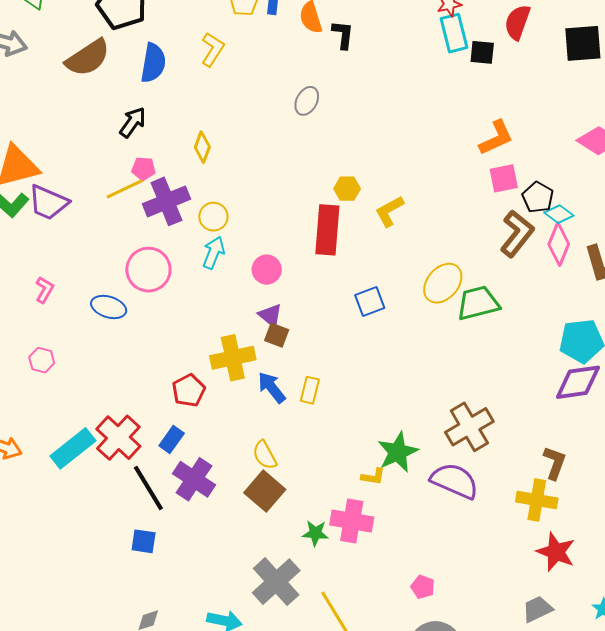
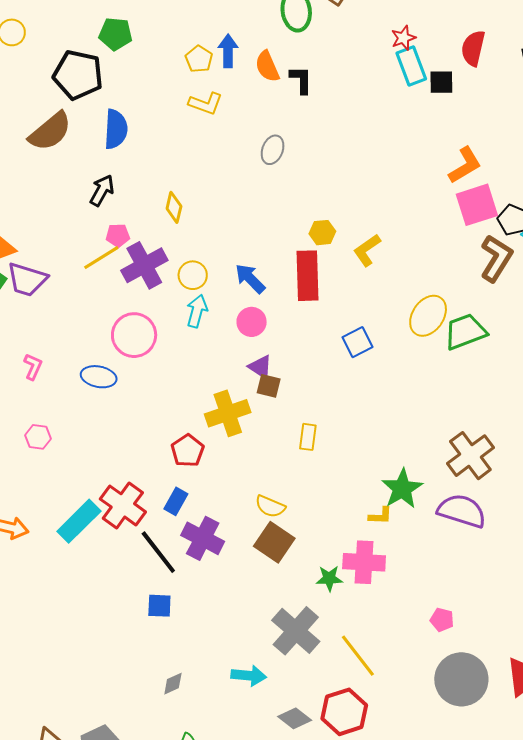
yellow L-shape: (213, 49) -> (206, 104), moved, turned 84
pink square: (504, 178) -> (477, 205), size x1.4
blue arrow: (272, 387) -> (250, 278), moved
yellow semicircle: (265, 455) -> (270, 506), turned -32

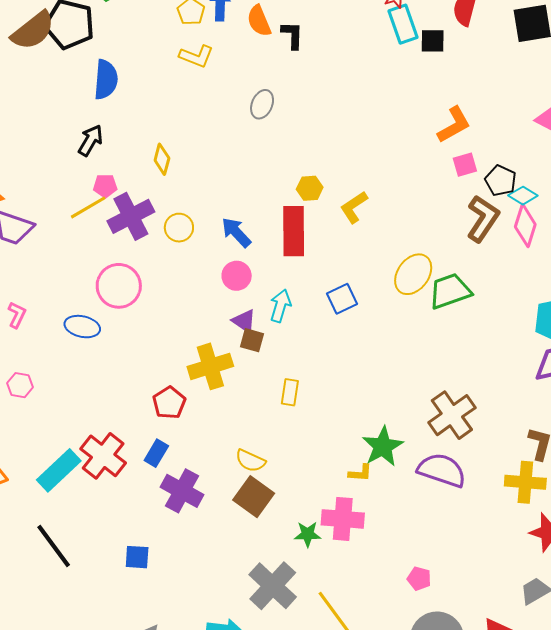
brown semicircle: (50, 131) -> (33, 31), moved
pink square: (477, 205) -> (465, 165), size x0.6
cyan arrow: (197, 311) -> (280, 306), moved
black line: (158, 552) -> (54, 546), moved

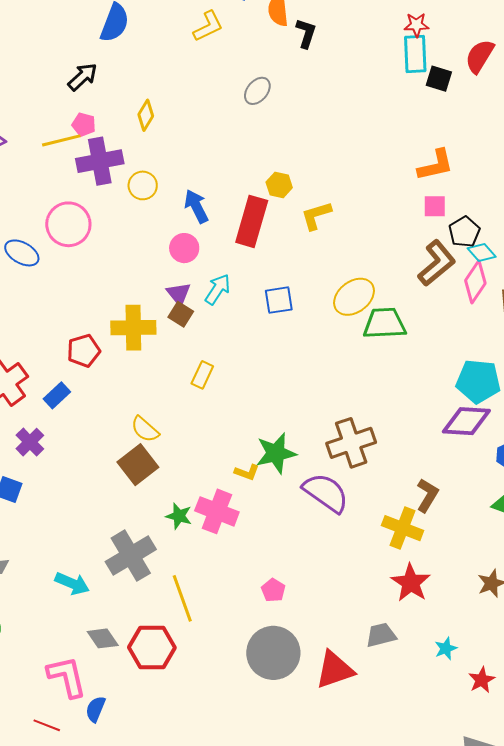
yellow L-shape: (196, 56) -> (208, 26), turned -64
purple cross: (182, 491) -> (30, 442), moved, size x0.7

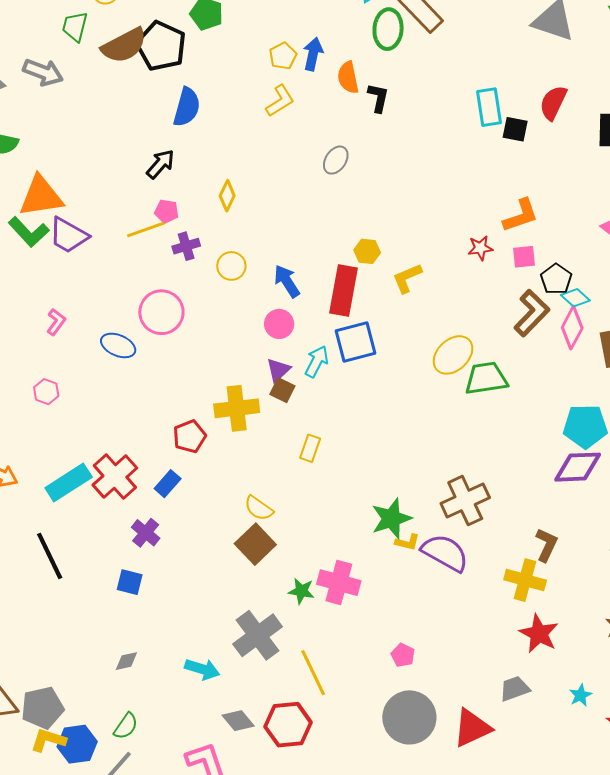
red star: (416, 25) -> (480, 248), moved
purple cross: (100, 161) -> (186, 246), size x0.6
purple triangle: (179, 294) -> (278, 370), turned 32
blue square: (279, 300) -> (355, 342), moved, size x1.4
yellow L-shape: (247, 472) -> (407, 542), moved

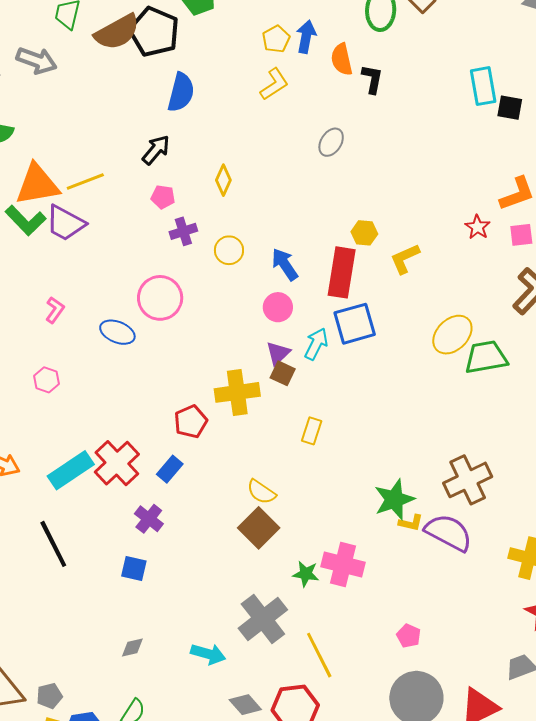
yellow line: (146, 230) -> (85, 181), moved
red star: (480, 248) -> (477, 227), turned -30
gray pentagon: (43, 708) -> (49, 696), size x0.6

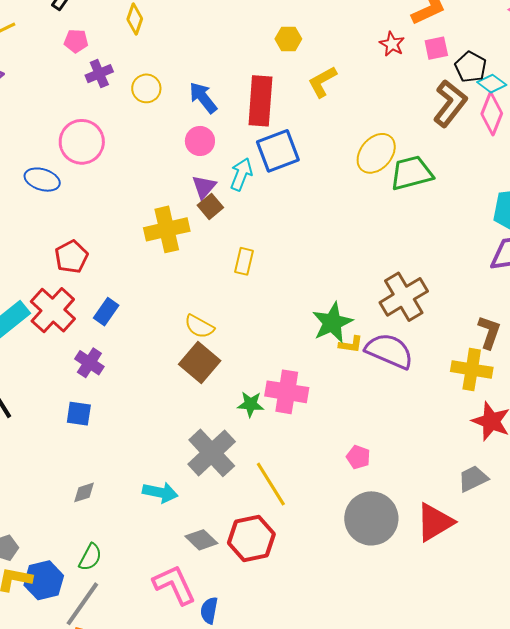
yellow hexagon: (364, 233) -> (288, 39), moved
brown square: (283, 373) -> (210, 206), turned 30
red pentagon: (191, 422) -> (71, 257), moved

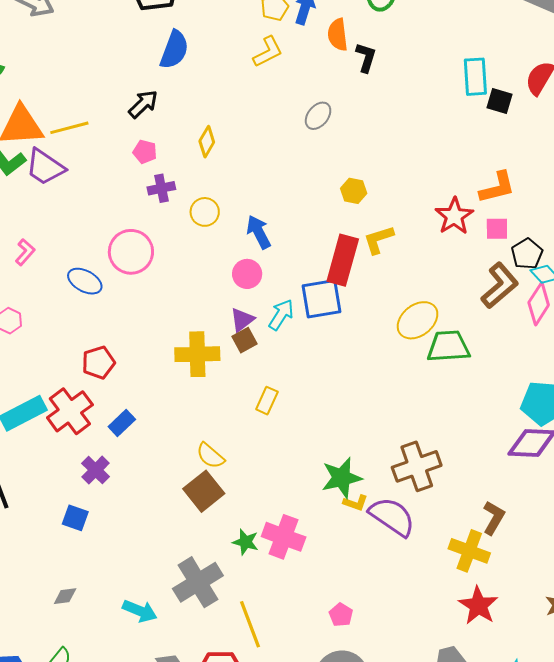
red star: (392, 44) -> (454, 216), size x1.5
red rectangle: (260, 101) -> (343, 260), moved

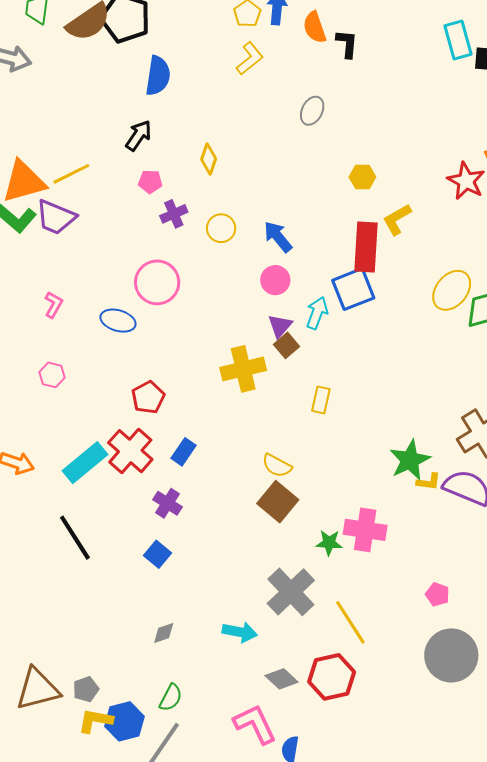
blue square: (75, 518) -> (157, 554), turned 32

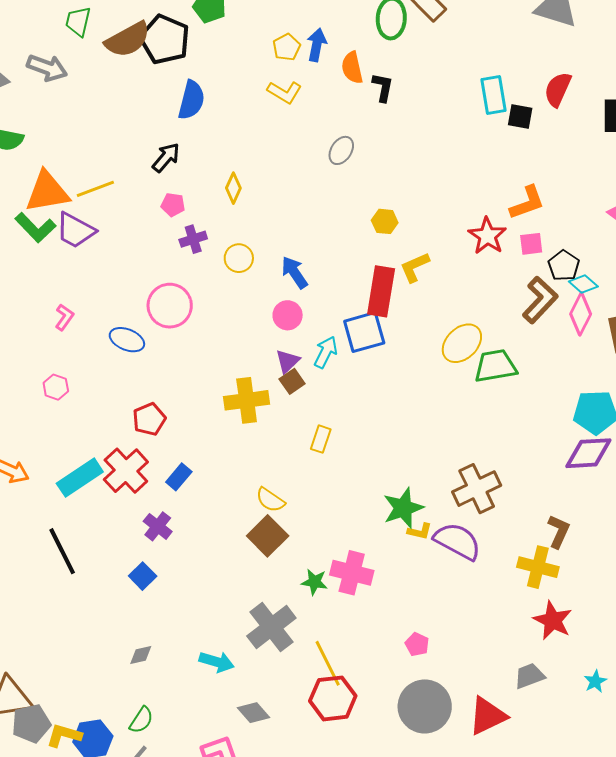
yellow L-shape: (250, 58) -> (285, 92), turned 64
red hexagon: (332, 677) -> (333, 698), moved
gray pentagon: (86, 689) -> (31, 724), moved, size x1.5

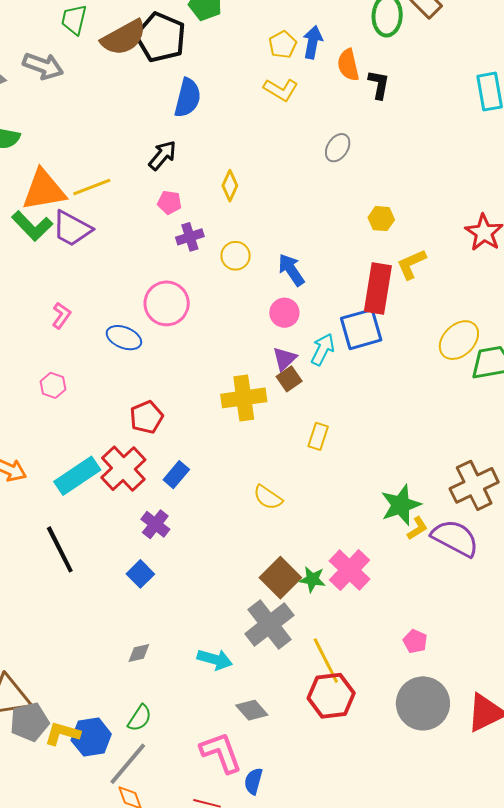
yellow L-shape: (420, 531) -> (417, 528), turned -45
brown square: (268, 536) -> (280, 578), moved
pink cross: (352, 573) -> (350, 570), turned 30

